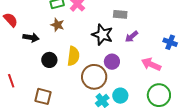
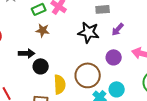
black arrow: (31, 37) -> (27, 53), moved
yellow semicircle: (73, 56) -> (60, 84), moved
purple circle: (112, 62) -> (114, 57), moved

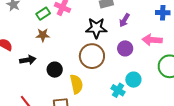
brown star: (43, 30) -> (43, 35), moved
black arrow: (27, 53) -> (28, 60), moved
brown circle: (88, 75) -> (92, 56), moved

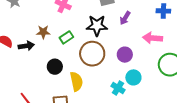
green rectangle: (43, 14) -> (66, 37), moved
purple circle: (125, 48) -> (125, 55), moved
black arrow: (28, 60) -> (26, 46), moved

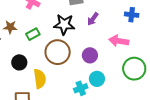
cyan cross: (118, 88) -> (81, 88), turned 32

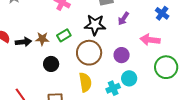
blue cross: (132, 15) -> (162, 13), turned 32
brown star: (10, 27) -> (42, 39), moved
yellow semicircle: (40, 79) -> (85, 82), moved

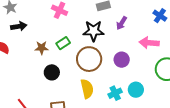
black arrow: (23, 42) -> (19, 26), moved
cyan circle: (129, 78) -> (136, 90), moved

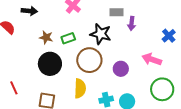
purple arrow: (122, 23) -> (132, 24), moved, turned -40
black circle: (52, 72) -> (50, 64), size x1.5

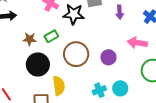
purple arrow: (132, 24) -> (120, 12), moved
black star: (101, 34) -> (74, 14), moved
yellow semicircle: (80, 88) -> (59, 86), moved

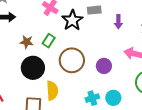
black star: (74, 14) -> (72, 20), turned 30
green rectangle: (51, 36) -> (49, 41), turned -32

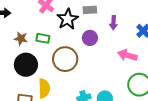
green rectangle: (49, 41) -> (43, 38), turned 64
purple circle: (104, 66) -> (90, 38), moved

